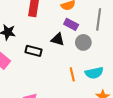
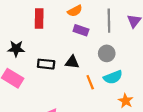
black triangle: (58, 39) -> (72, 62), moved
gray circle: (83, 42) -> (107, 53), moved

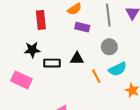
black star: (16, 49) -> (32, 50), moved

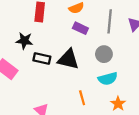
black triangle: (77, 59) -> (68, 59), size x1.5
orange line: (96, 76) -> (82, 98), moved

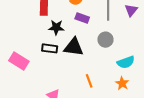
black star: (24, 41) -> (56, 27), moved
cyan semicircle: (108, 79) -> (126, 62), moved

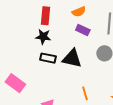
black star: (56, 27) -> (43, 37), moved
pink rectangle: (19, 61) -> (15, 83), moved

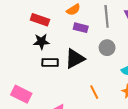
red rectangle: (45, 16) -> (40, 20), turned -66
black triangle: (72, 58) -> (75, 59), turned -30

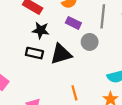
black star: (41, 42) -> (41, 30), moved
gray circle: (107, 48) -> (90, 42), moved

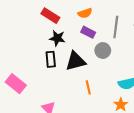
black rectangle: (34, 53) -> (51, 59), turned 70
orange line: (74, 93) -> (88, 87), moved

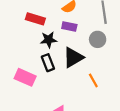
purple rectangle: (88, 32) -> (69, 27), moved
pink rectangle: (16, 84) -> (25, 77), moved

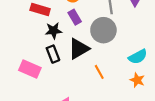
purple rectangle: (69, 27) -> (75, 17), turned 48
gray circle: (98, 39) -> (103, 30), size x1.5

